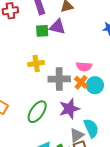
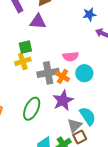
green square: (42, 31) -> (25, 47), moved
orange cross: (81, 82) -> (63, 76), moved

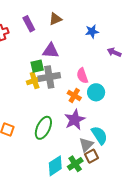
blue star: (89, 14) -> (92, 31), moved
purple triangle: (38, 22) -> (51, 51), moved
pink semicircle: (71, 56) -> (82, 76), turned 77
gray cross: (48, 73) -> (49, 77), moved

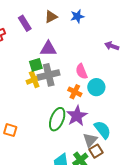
blue star: (92, 31) -> (77, 16), moved
green ellipse: (43, 128) -> (57, 119), moved

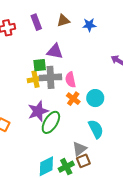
pink semicircle: (82, 71) -> (71, 80), moved
purple star: (77, 116) -> (38, 111), moved
cyan semicircle: (103, 130) -> (96, 129), moved

